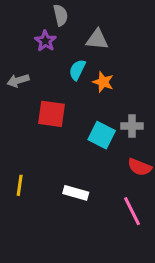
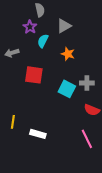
gray triangle: (97, 39) -> (64, 26), turned -35
cyan semicircle: (77, 70) -> (43, 41), moved
white rectangle: (76, 193) -> (38, 134), moved

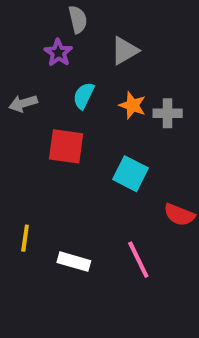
cyan semicircle: (43, 41) -> (84, 96), moved
gray cross: (87, 83) -> (168, 113), moved
pink line: (87, 139) -> (138, 260), moved

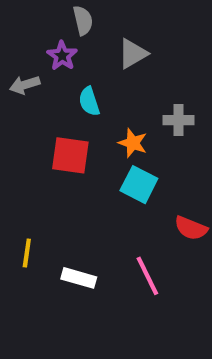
cyan semicircle: (84, 96) -> (89, 101), turned -44
gray arrow: (23, 103) -> (25, 85), moved
orange star: (132, 105) -> (133, 143), moved

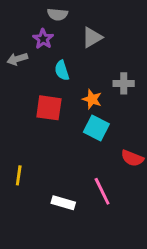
gray semicircle: (83, 20) -> (58, 14), turned 108
white rectangle: (79, 278) -> (63, 203), moved

